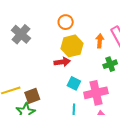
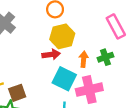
orange arrow: (100, 41) -> (84, 59), moved
cyan square: (74, 83) -> (64, 79), size x1.5

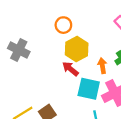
red arrow: (51, 54) -> (70, 69), turned -119

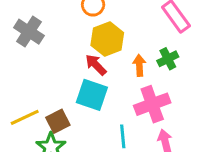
cyan square: (89, 89) -> (92, 95), moved

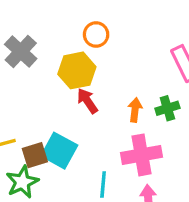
yellow hexagon: (107, 39) -> (77, 70), moved
cyan square: (92, 95) -> (59, 151), moved

